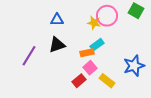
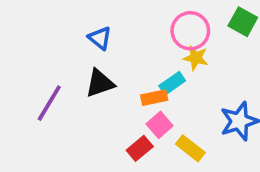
blue triangle: (57, 20) -> (100, 38), turned 40
yellow star: (94, 23) -> (196, 58), moved

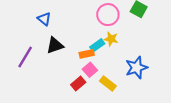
blue triangle: (100, 38) -> (44, 19), moved
yellow star: (196, 58) -> (111, 39), moved

